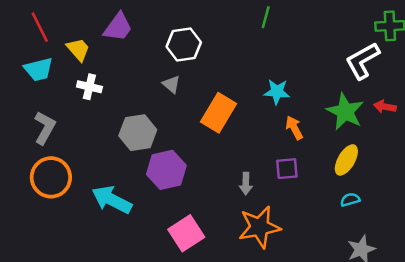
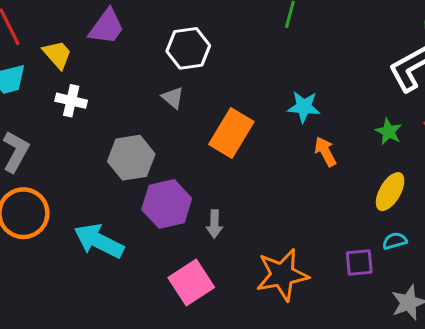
green star: (345, 112) -> (389, 132), size x0.6
purple square: (287, 169) -> (359, 262), moved
gray arrow: (246, 184) -> (214, 224), moved

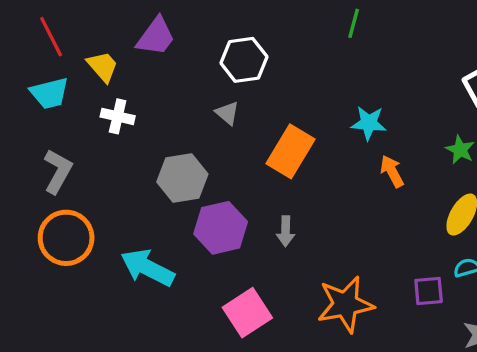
gray arrow: (214, 224) -> (286, 231), moved

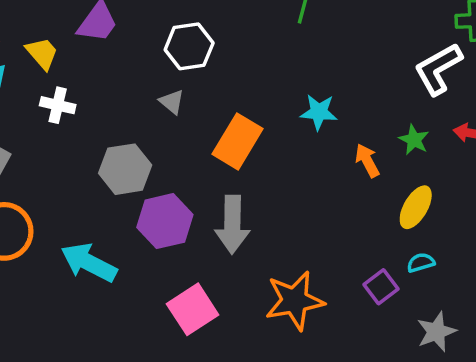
orange arrow: (392, 171) -> (367, 161), moved
gray arrow: (286, 231) -> (232, 225), size x1.8
purple square: (429, 291) -> (381, 287), turned -32

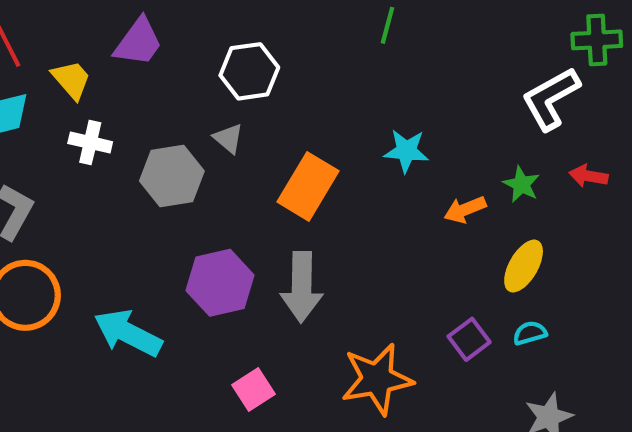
orange arrow: (367, 161) -> (465, 209), turned -84
gray hexagon: (125, 169) -> (172, 176), moved
purple square: (381, 287) -> (469, 339), moved
pink square: (193, 309) -> (253, 390), size x0.7

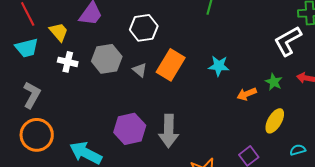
gray triangle: (228, 138) -> (140, 70), moved
gray hexagon: (172, 176) -> (107, 59), moved
orange rectangle: (308, 186) -> (171, 65), moved
cyan semicircle: (530, 333) -> (298, 150), moved

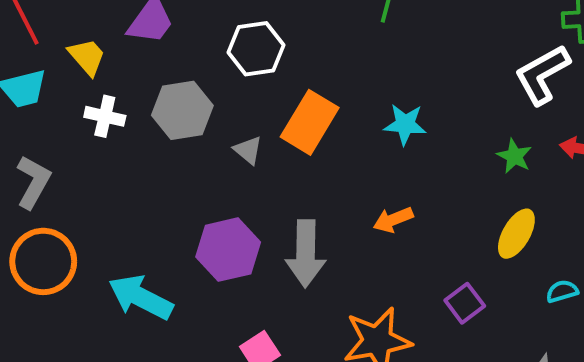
gray triangle: (140, 70) -> (248, 150), moved
orange arrow: (247, 94) -> (393, 220), moved

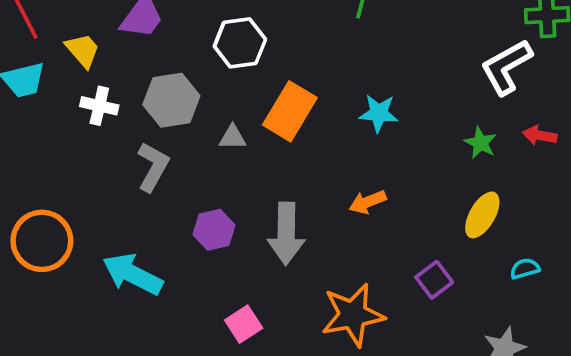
gray triangle: (248, 150) -> (233, 137), turned -40
gray L-shape: (33, 182) -> (153, 167), moved
purple hexagon: (228, 250) -> (214, 230), size x0.7

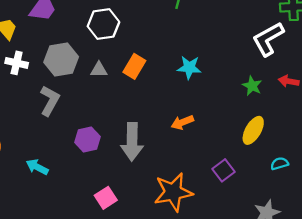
orange rectangle: (290, 111) -> (134, 66), size x0.7
gray triangle: (233, 137) -> (99, 70), moved
cyan arrow: (133, 274) -> (37, 167), size x0.6

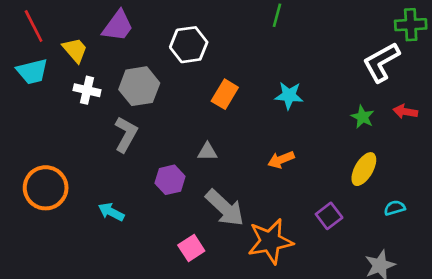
gray triangle: (99, 70) -> (207, 152), moved
gray arrow: (132, 142) -> (225, 208), moved, turned -48

